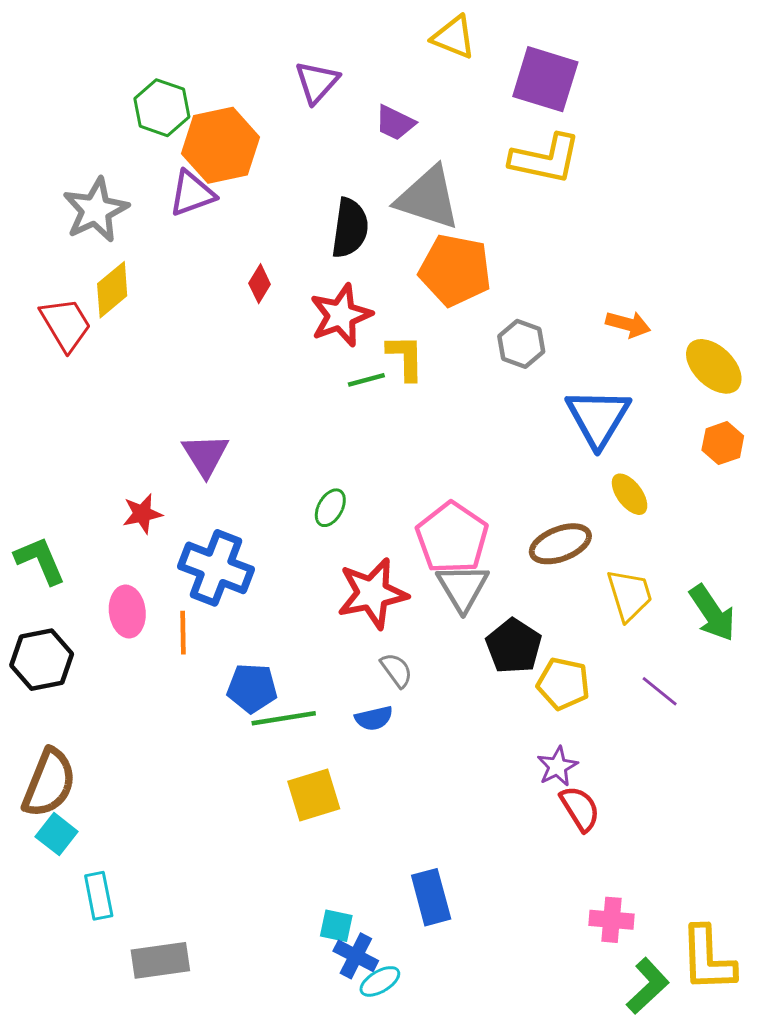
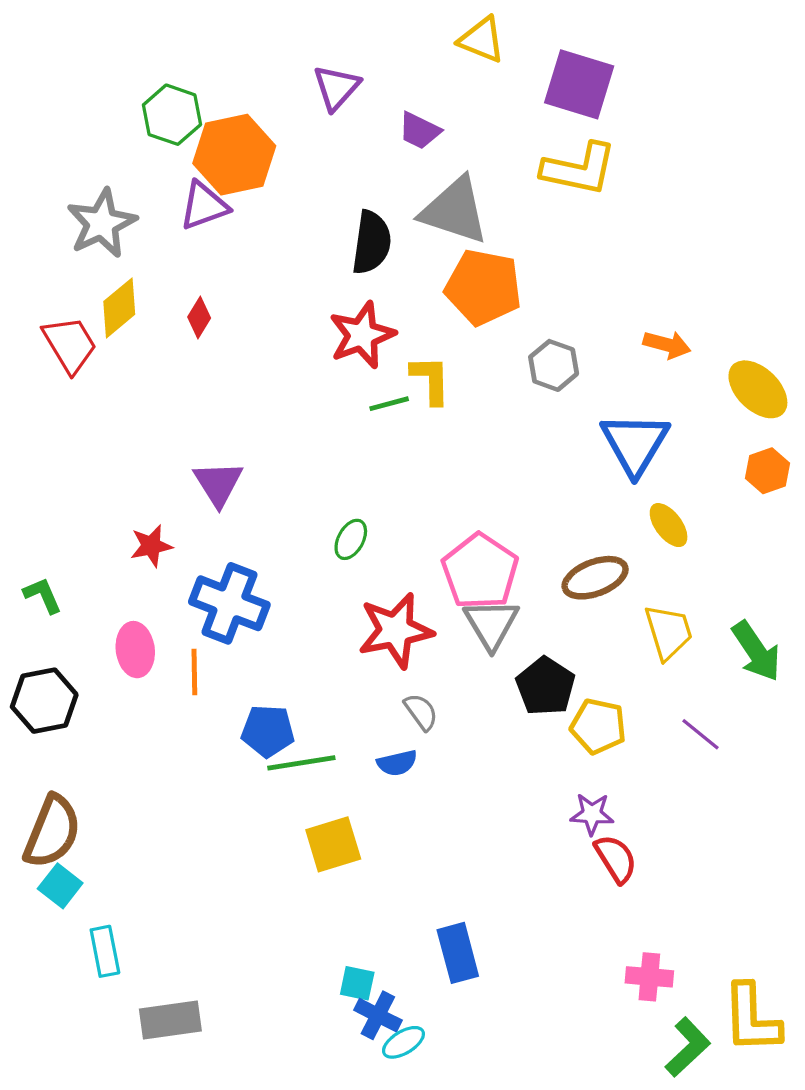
red diamond: (260, 284) -> (199, 317), moved
green L-shape: (40, 560) -> (43, 595), size x0.7
purple star: (557, 766) -> (592, 814), turned 30

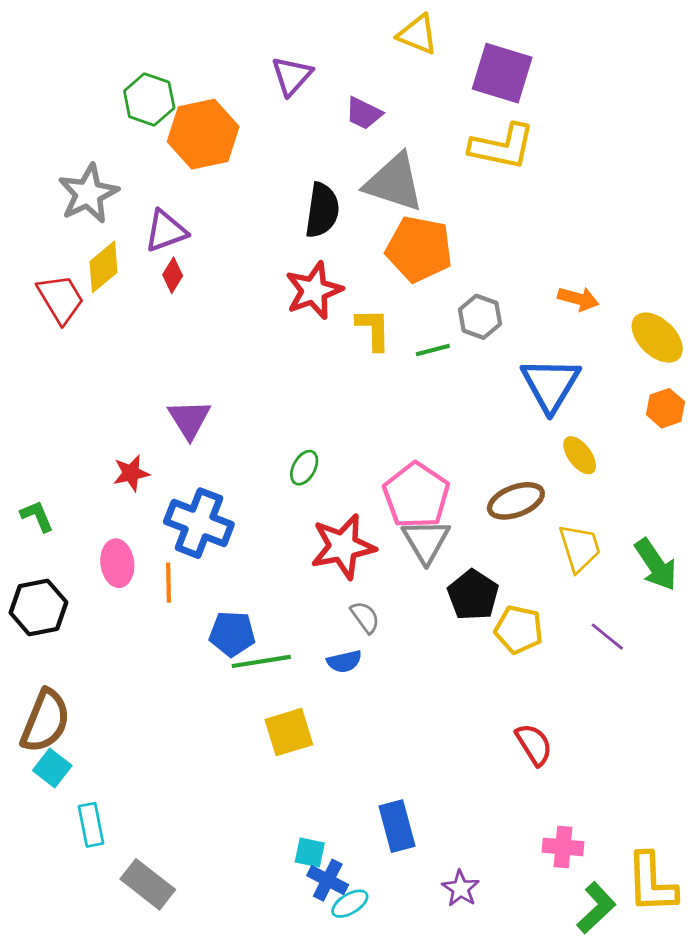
purple triangle: (204, 206) -> (166, 231), moved
green line: (389, 404) -> (433, 350), moved
purple star: (592, 814) -> (461, 888), moved, turned 30
gray rectangle: (170, 1020) -> (148, 884), turned 46

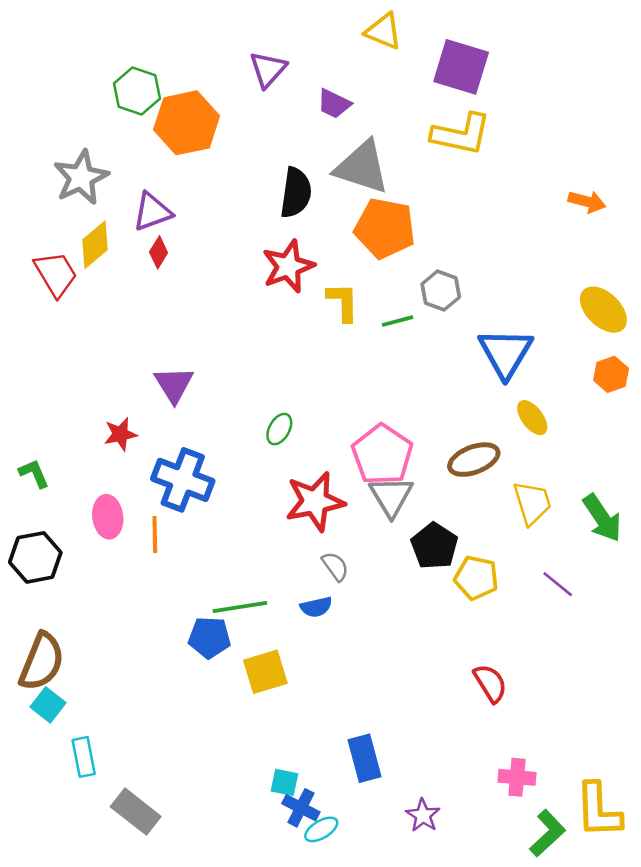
orange arrow: (578, 299) -> (587, 202), moved
blue pentagon: (232, 634) -> (209, 637), moved

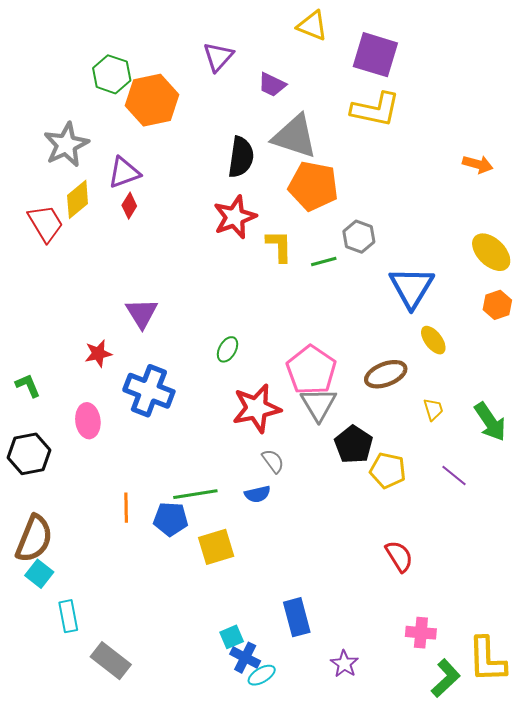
yellow trapezoid: (532, 503) -> (433, 409), size x0.6
orange line: (155, 535) -> (126, 508), moved
cyan square: (284, 782) -> (232, 637), turned -35

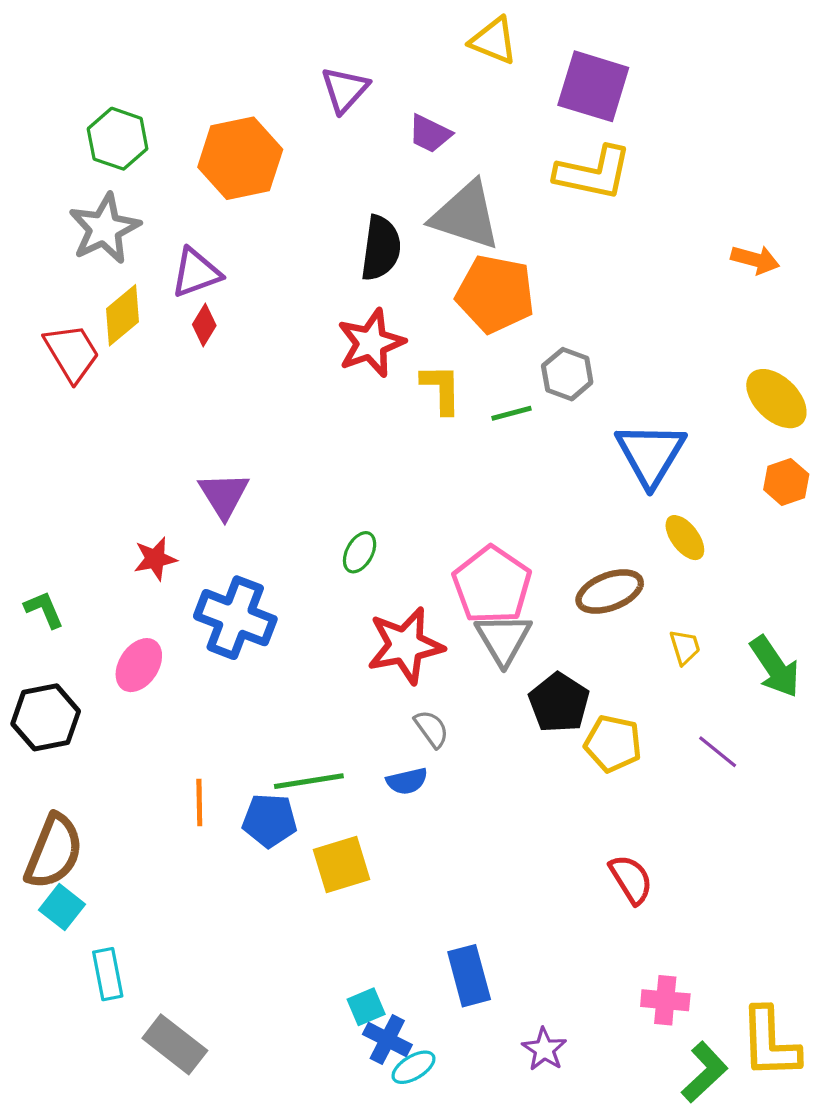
green hexagon: (112, 74) -> (118, 139), moved
pink ellipse: (88, 421) -> (139, 665), turned 40

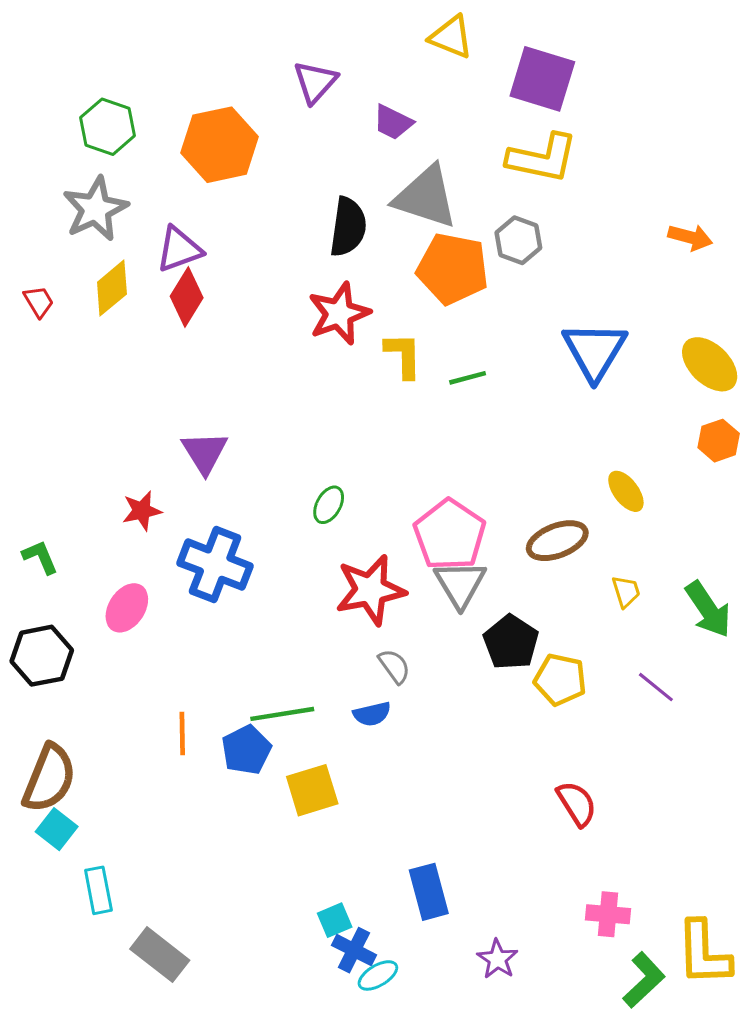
red diamond: (204, 325) -> (187, 297), size x1.5
red trapezoid: (72, 353) -> (39, 302), moved, size x0.6
gray hexagon: (567, 374) -> (518, 240), moved
blue triangle: (651, 454) -> (595, 351), moved
blue pentagon: (270, 820) -> (246, 750), turned -30

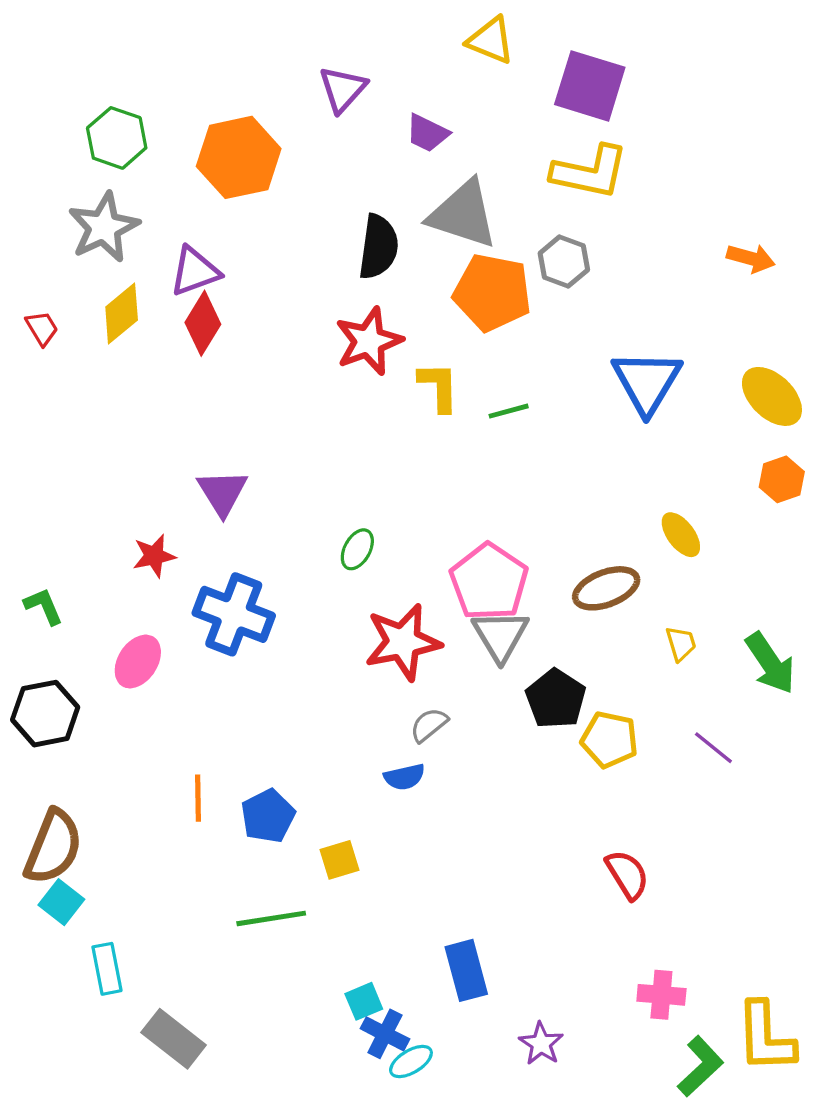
gray semicircle: (394, 666) -> (429, 725), turned -93
green line: (282, 714) -> (271, 918), moved
yellow square: (312, 790) -> (339, 860), size x0.7

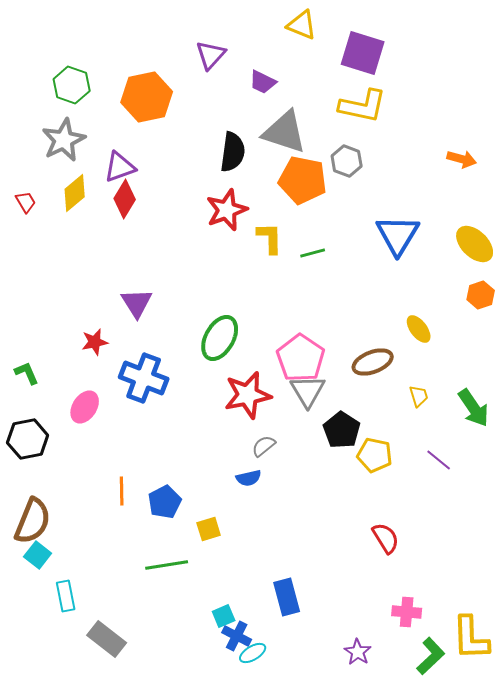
green ellipse: (357, 549) -> (220, 338), size x1.8
purple star: (541, 1044) -> (358, 652), moved

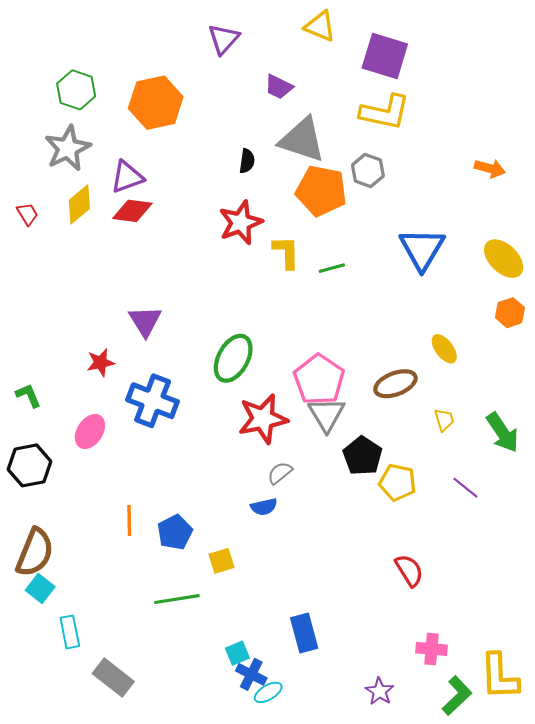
purple triangle: (211, 55) -> (224, 39), moved
black semicircle: (233, 152) -> (247, 161), size x0.6
red diamond: (125, 199) -> (132, 211), turned 66

